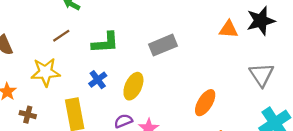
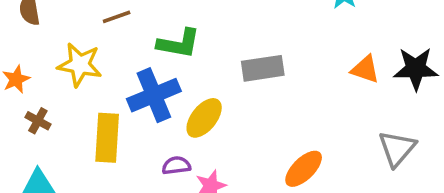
blue cross: (98, 80) -> (154, 95), size x1.8

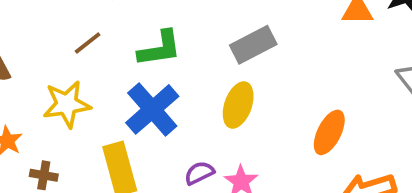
yellow ellipse: (204, 118) -> (238, 105), moved

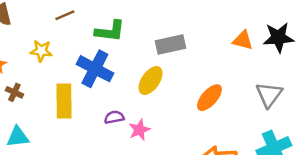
yellow star: (67, 104) -> (41, 51), size x0.7
blue cross: (152, 109) -> (95, 69), turned -36
orange ellipse: (329, 132) -> (209, 98), moved

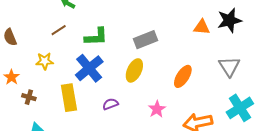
blue cross: (95, 69) -> (89, 68), turned 32
pink star: (139, 130) -> (157, 109), moved

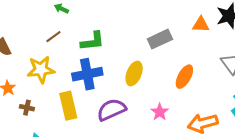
gray rectangle: (145, 40) -> (160, 39), moved
yellow star: (45, 61) -> (41, 69), size x1.5
blue cross: (89, 68) -> (87, 74), turned 32
purple semicircle: (110, 104) -> (111, 110), size x1.8

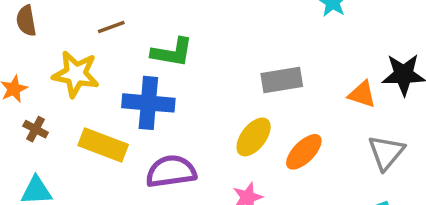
orange triangle: (201, 25) -> (362, 94), moved
yellow ellipse: (134, 73) -> (254, 137), moved
yellow rectangle: (68, 106) -> (103, 145), turned -72

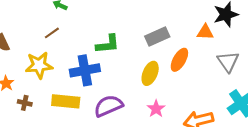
green L-shape: (172, 52) -> (108, 44), moved
orange ellipse: (304, 152) -> (179, 60), moved

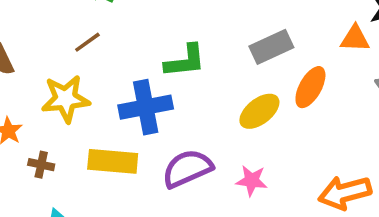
yellow ellipse: (150, 73) -> (259, 111), turned 30
pink star: (156, 109) -> (252, 181), moved, turned -30

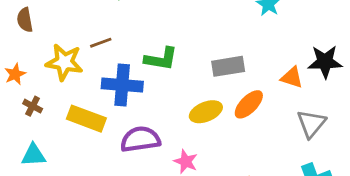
brown line: (87, 42) -> (101, 43), moved

